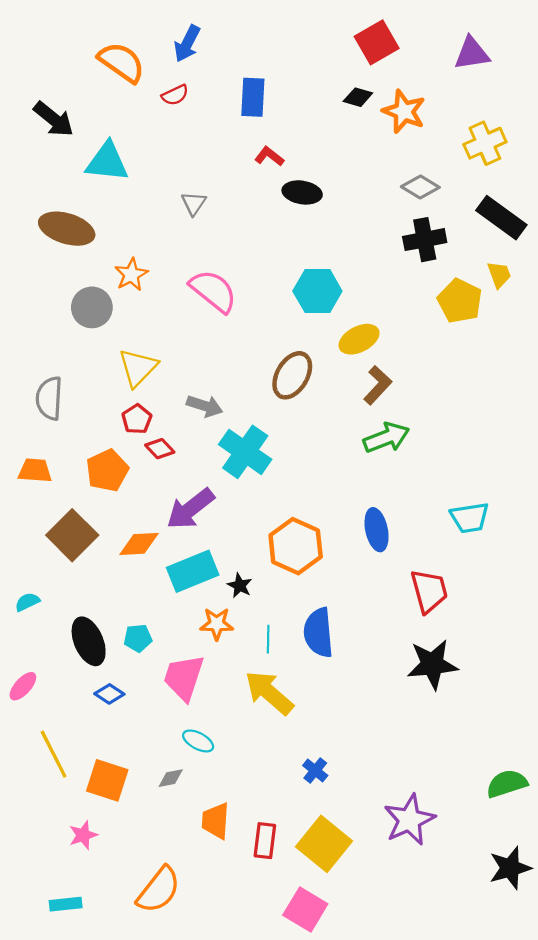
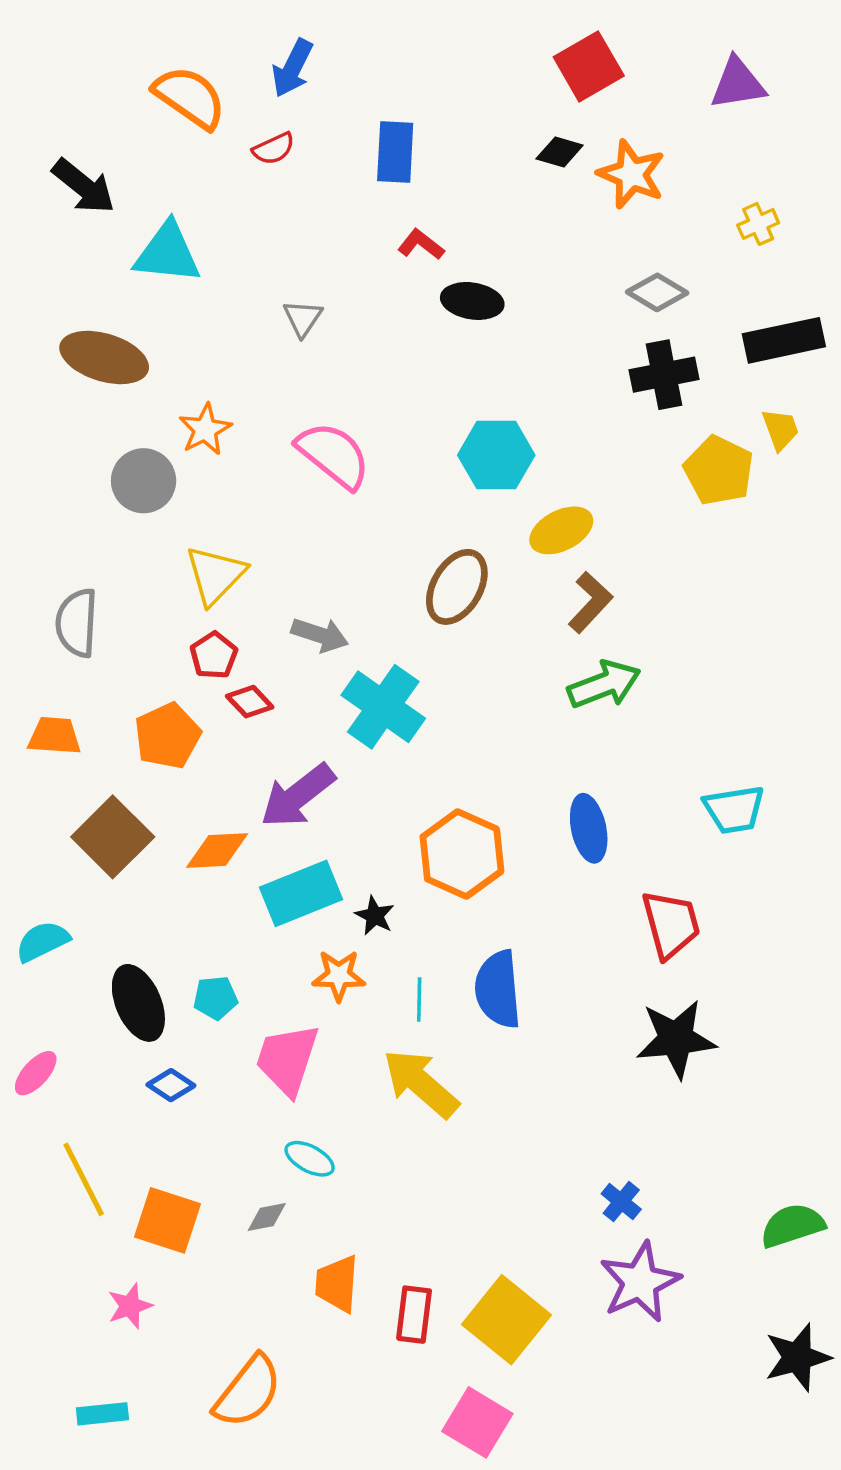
yellow cross: (485, 143) -> (758, 224), size x0.6
black rectangle: (501, 218) -> (784, 340), turned -48
cyan semicircle: (27, 602) -> (43, 941), size x1.4
blue cross: (315, 771) -> (621, 1202), moved

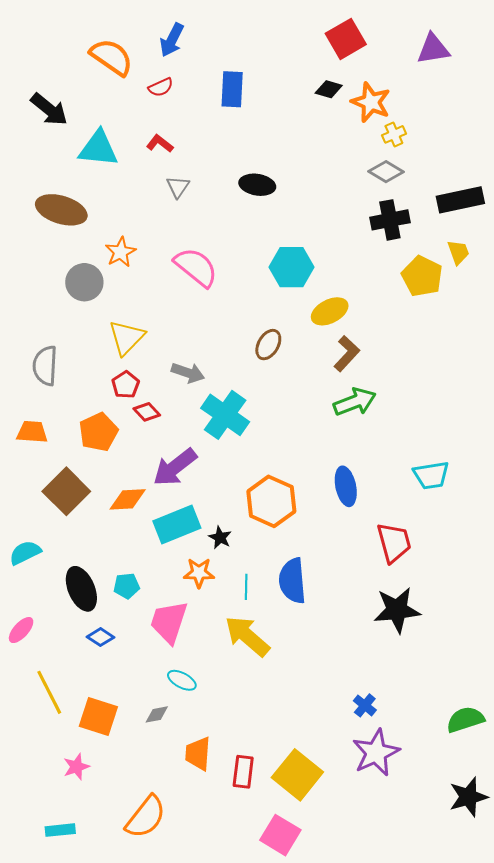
yellow cross: (758, 224) -> (394, 134), moved
red L-shape: (421, 244) -> (160, 144), moved
black ellipse: (472, 301) -> (257, 185), moved
brown ellipse: (457, 587) -> (268, 345), size x0.7

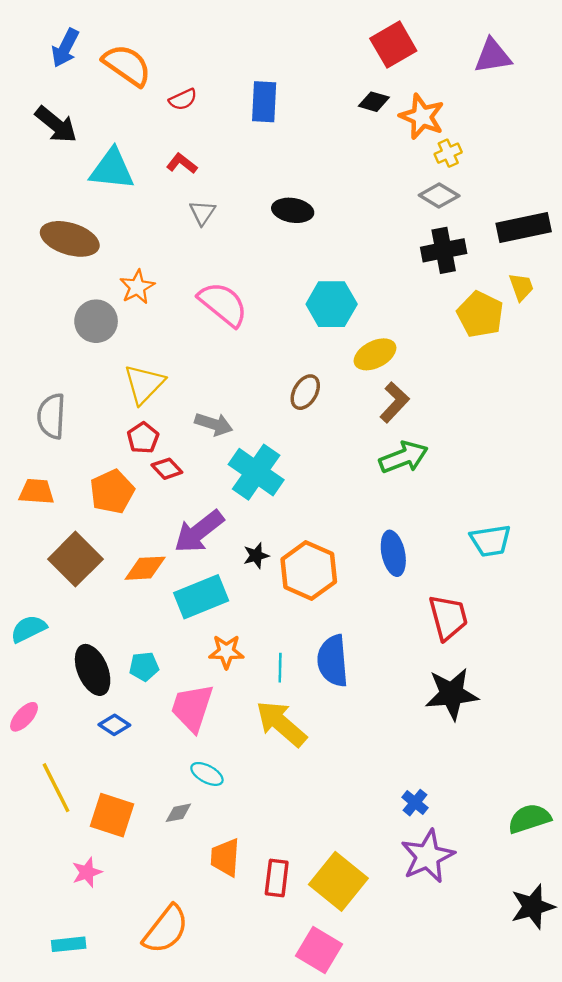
blue arrow: (172, 40) -> (65, 48), moved
black star: (220, 538) -> (256, 556), moved, turned 30

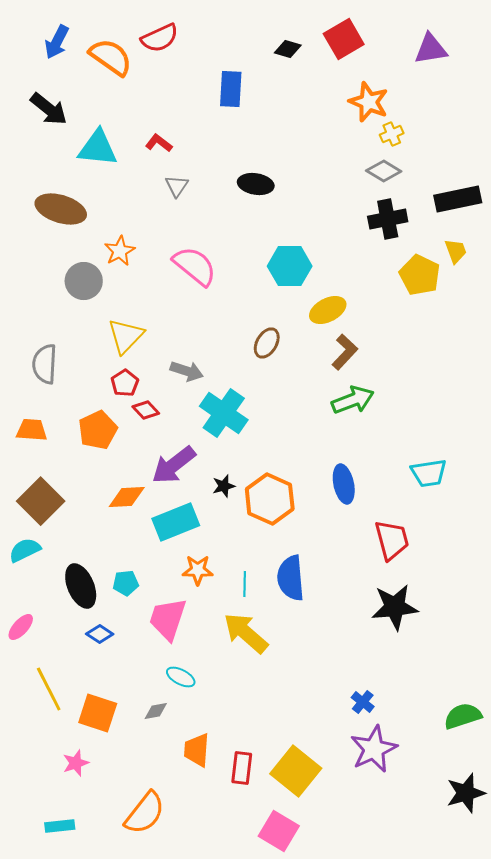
red semicircle: (183, 99) -> (160, 38), moved, size x1.5
black diamond: (374, 102) -> (288, 49), moved
brown square: (75, 559) -> (41, 501), moved

